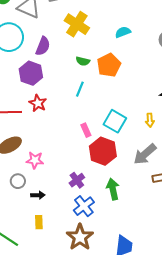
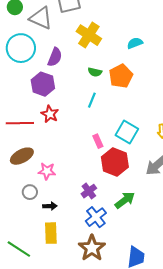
green arrow: (113, 189) -> (125, 200), turned 65
yellow rectangle: (39, 222) -> (51, 233), size x1.5

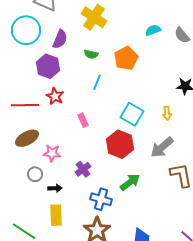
cyan semicircle: (135, 43) -> (153, 30), moved
green semicircle: (95, 72) -> (91, 54), moved
pink rectangle: (98, 141) -> (83, 120), moved
purple cross: (89, 191) -> (83, 169), moved
blue cross: (96, 217) -> (101, 199), turned -35

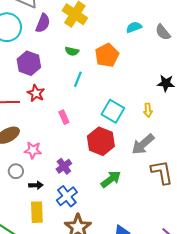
purple semicircle: (60, 39) -> (43, 23), moved
blue cross: (101, 199) -> (67, 196), moved, turned 35

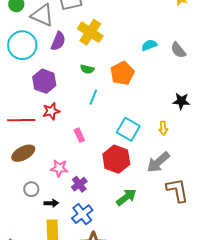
red star: (36, 93) -> (51, 111), turned 30
pink star: (33, 150) -> (59, 168), moved

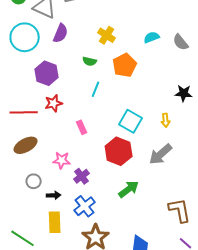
yellow cross: (90, 32) -> (107, 35), moved, size x0.7
brown L-shape: (177, 190) -> (180, 210), moved

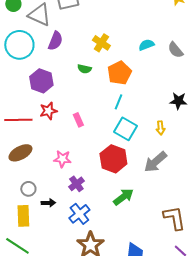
cyan line: (96, 89) -> (118, 102), moved
pink rectangle: (82, 127) -> (78, 120), moved
pink star: (62, 160) -> (62, 159), moved
yellow rectangle: (55, 222) -> (23, 216), moved

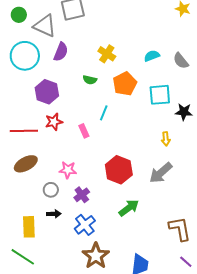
cyan line: (118, 102) -> (104, 113), moved
cyan square: (125, 129) -> (160, 95), moved, turned -35
gray circle: (28, 189) -> (51, 190), moved

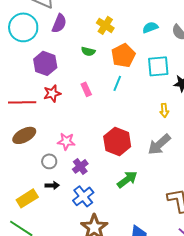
cyan line: (104, 113) -> (117, 83), moved
pink rectangle: (84, 131) -> (86, 89), moved
yellow rectangle: (29, 227) -> (27, 198), turned 60

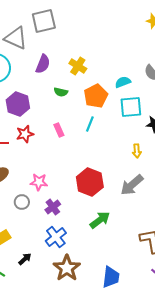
purple semicircle: (59, 23) -> (43, 64), moved
cyan semicircle: (150, 27) -> (123, 82), moved
black arrow: (52, 185) -> (25, 259), moved, turned -40

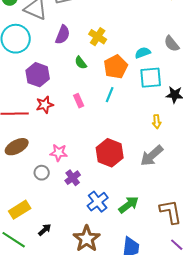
green semicircle: (61, 92) -> (81, 63), turned 40
green arrow: (100, 220) -> (129, 205), moved
blue cross: (56, 237) -> (98, 202), moved

